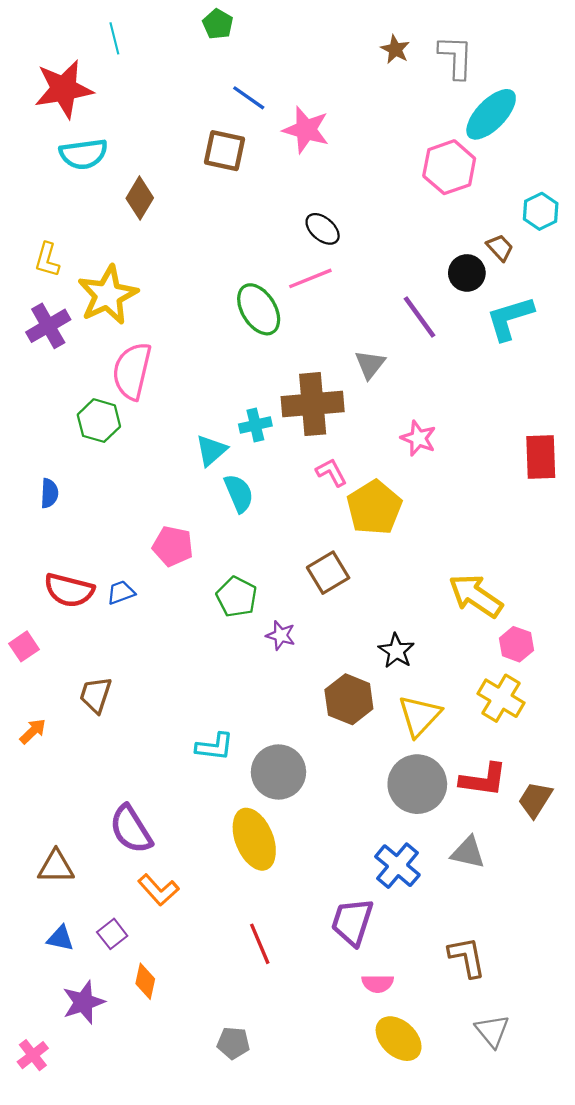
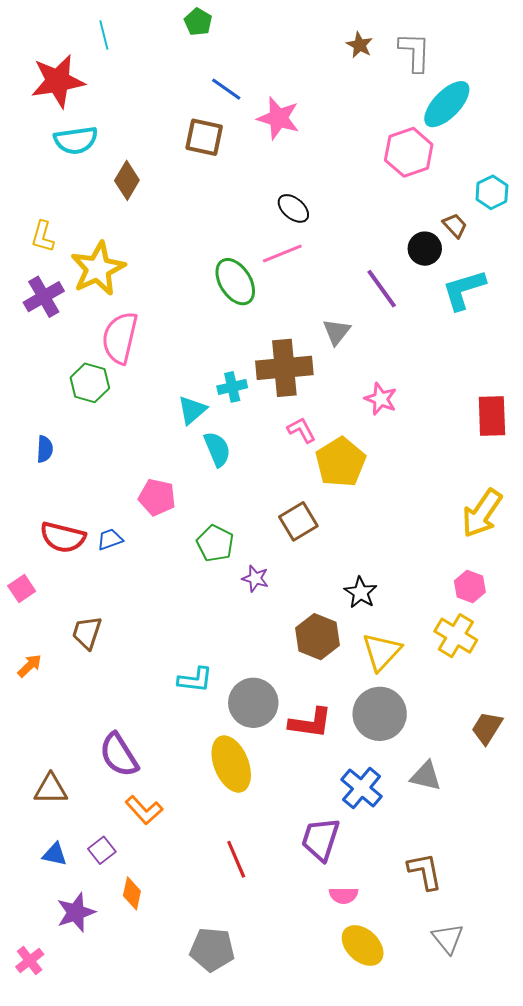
yellow arrow: (476, 596) -> (482, 513), moved, turned -90
red L-shape: (483, 780) -> (310, 723), moved
gray pentagon: (233, 1043) -> (212, 949), size x1.5

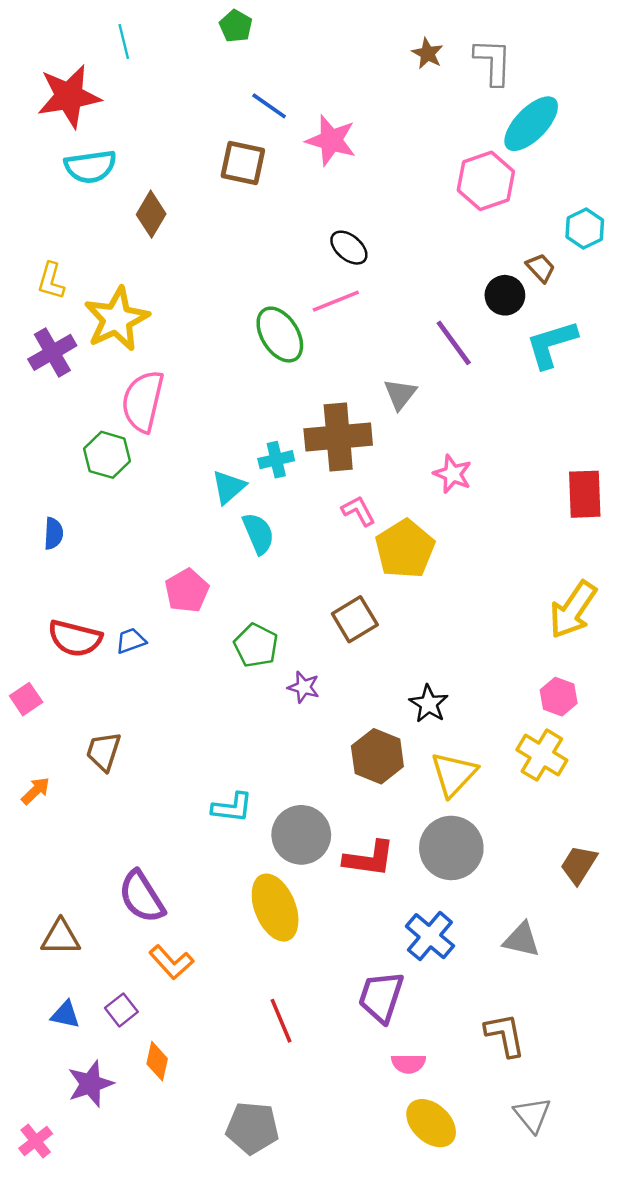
pink pentagon: (157, 497) -> (187, 591), turned 30
gray triangle: (426, 776) -> (522, 940), moved

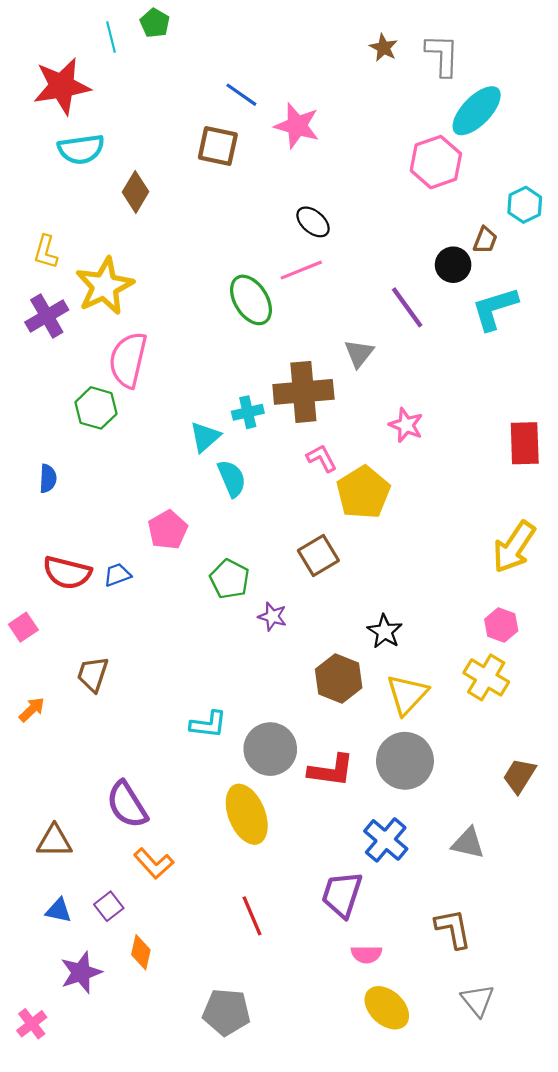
green pentagon: (236, 26) -> (155, 23), moved
brown trapezoid: (541, 268) -> (485, 240), turned 64

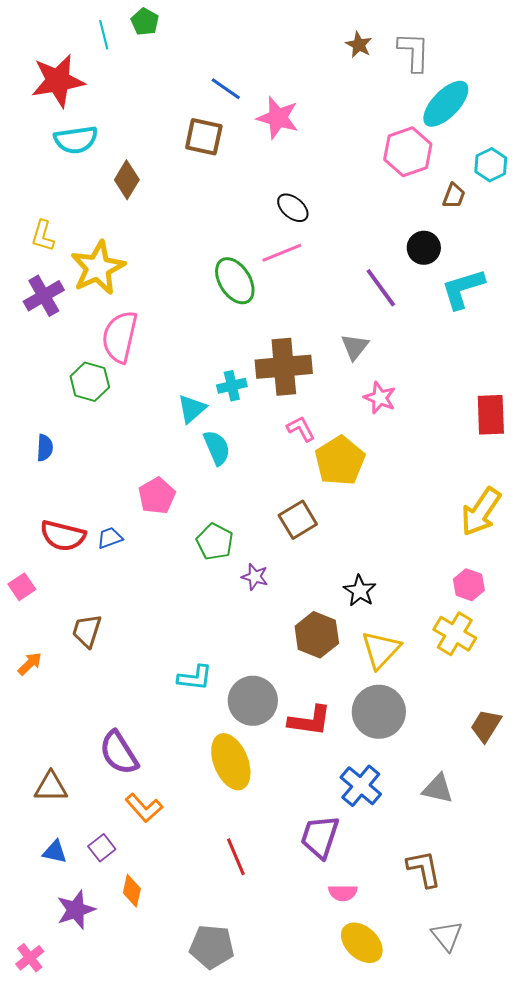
cyan hexagon: (525, 205) -> (491, 165), moved
brown trapezoid: (485, 240) -> (454, 196), moved
gray triangle: (359, 353) -> (355, 347), moved

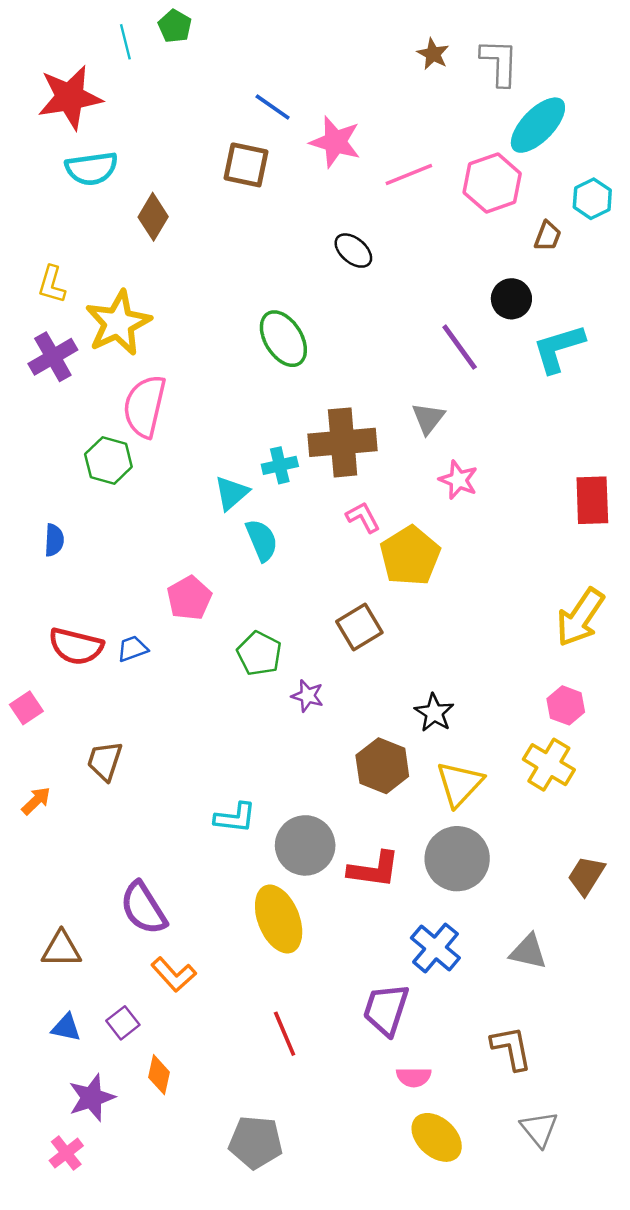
pink line: (282, 253) -> (409, 175), moved
pink cross: (30, 958) -> (66, 1153), moved

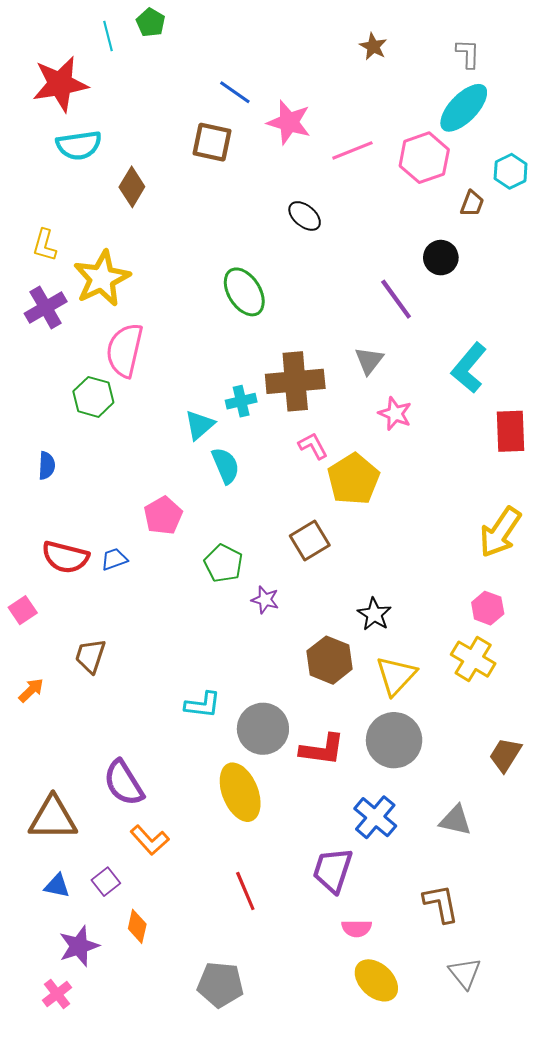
gray L-shape: (499, 62) -> (468, 54), moved, size x0.7
cyan L-shape: (559, 348) -> (469, 368), moved, turned -33
brown triangle: (61, 949) -> (53, 818), size x1.4

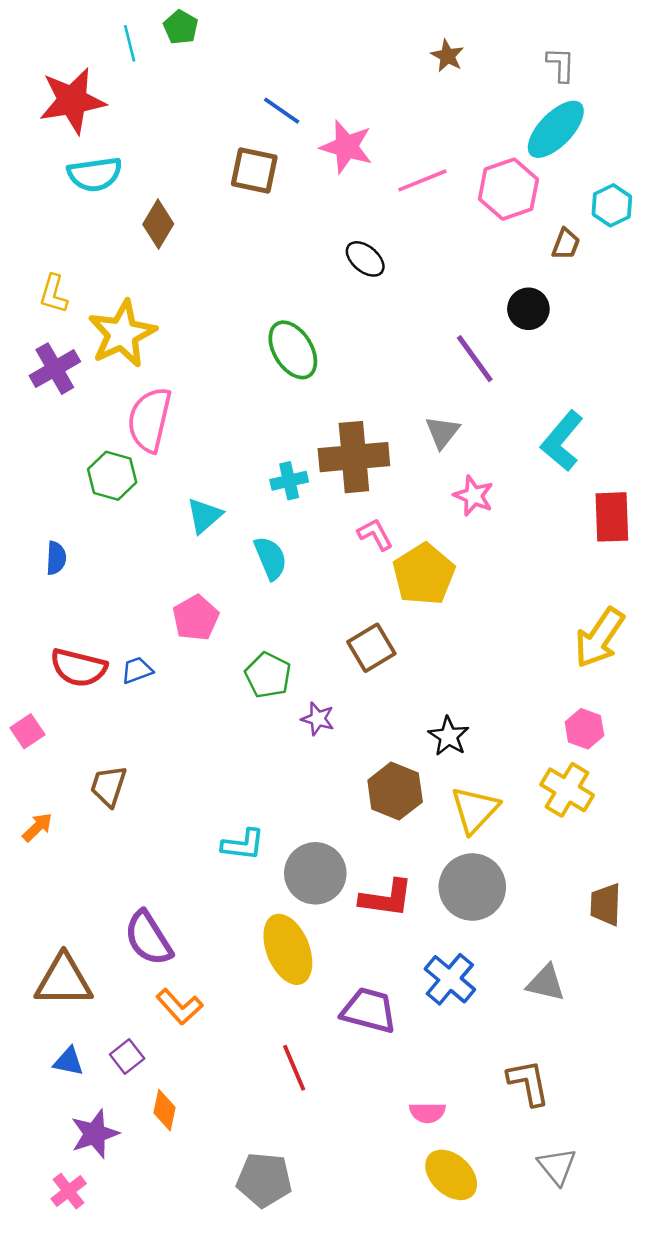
cyan triangle: (200, 425) -> (204, 516), moved
brown trapezoid: (505, 755) -> (606, 904), turned -30
purple trapezoid: (333, 870) -> (369, 1010), moved, turned 87

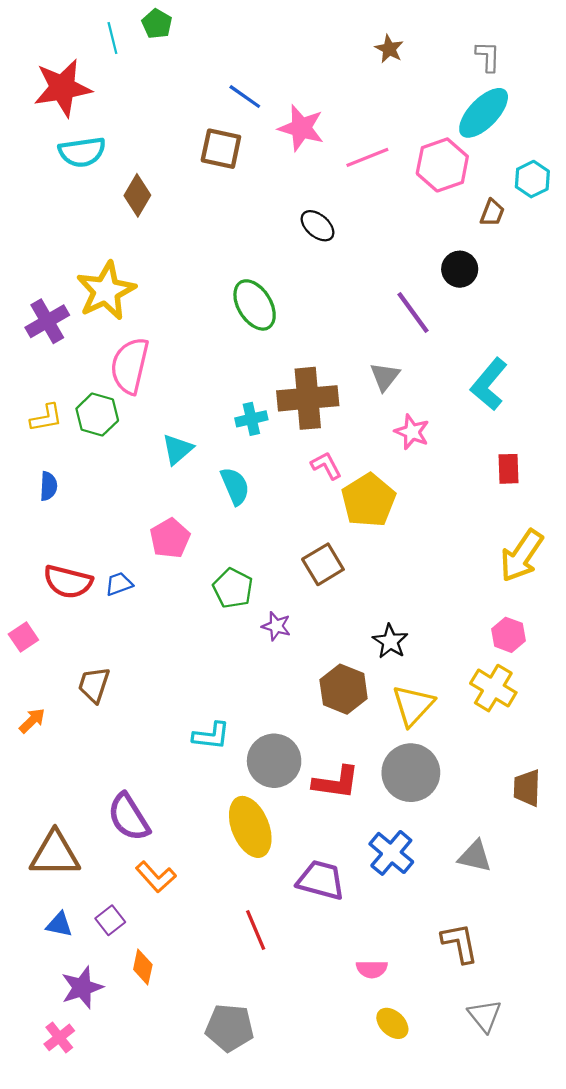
yellow L-shape: (54, 294) -> (46, 418), moved, turned -116
red rectangle: (612, 517) -> (509, 469), moved, size x0.7
yellow ellipse: (451, 1175) -> (392, 1023), size x0.7

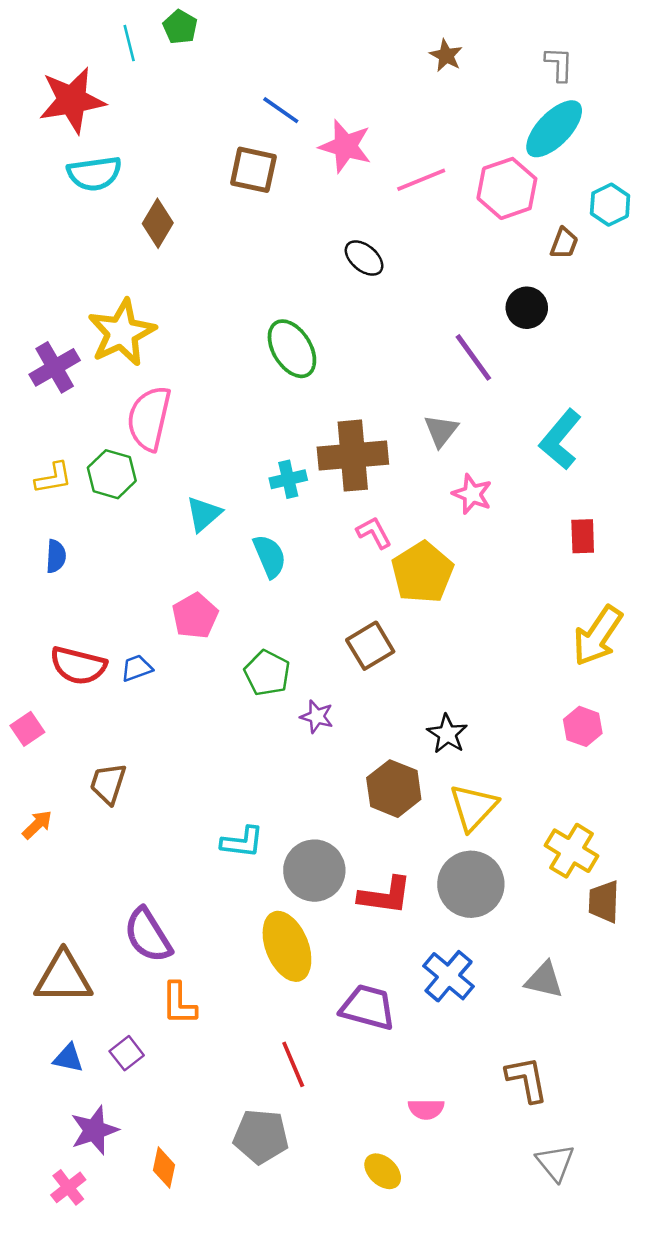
yellow cross: (493, 688) -> (572, 851), moved
orange L-shape: (156, 877) -> (179, 1004), turned 42
orange diamond: (143, 967) -> (164, 1168), moved
yellow ellipse: (392, 1023) -> (383, 1171), moved
gray pentagon: (230, 1028) -> (261, 1136), moved

